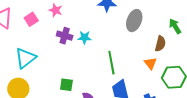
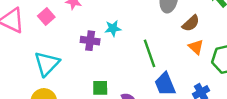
purple cross: (65, 36) -> (90, 41), moved
brown semicircle: (160, 44) -> (191, 23), moved, turned 42

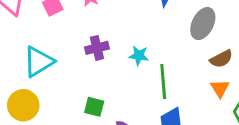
cyan star: (113, 28) -> (139, 56), moved
purple cross: (90, 41) -> (97, 48), turned -36

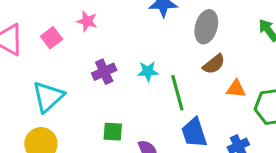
brown semicircle: (221, 59) -> (214, 64), moved
orange triangle: (220, 88) -> (236, 89), turned -42

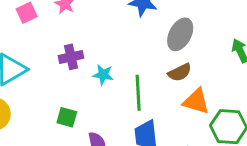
cyan star: (148, 71) -> (103, 75), moved
orange triangle: (236, 89) -> (196, 101), size x1.4

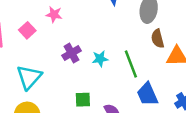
brown semicircle: (180, 72) -> (158, 39), turned 120

